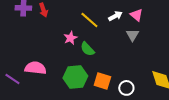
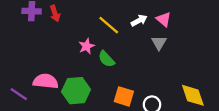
green hexagon: (75, 77) -> (76, 91), moved

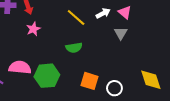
pink star: (87, 46) -> (33, 29), moved
green semicircle: (106, 59) -> (74, 48), turned -56

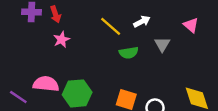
pink triangle: (125, 12) -> (191, 25), moved
green semicircle: (74, 48) -> (129, 53), moved

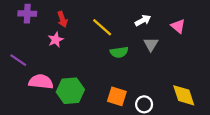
red arrow: (56, 14) -> (62, 19), moved
white arrow: (142, 22) -> (143, 20), moved
purple line: (18, 97) -> (18, 60), moved

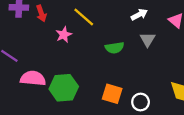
red arrow: (62, 19) -> (41, 13), moved
yellow line: (102, 27) -> (84, 17), moved
pink star: (56, 40) -> (64, 35), moved

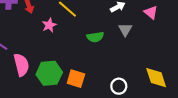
pink semicircle: (33, 78) -> (21, 65), turned 70
orange square: (112, 94) -> (76, 79), moved

